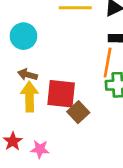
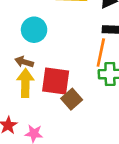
cyan circle: (23, 36) -> (34, 30), moved

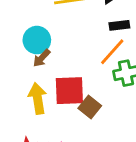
orange line: (101, 52) -> (112, 52), turned 40
brown arrow: (24, 62) -> (42, 58), moved, turned -54

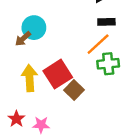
brown arrow: (42, 58) -> (23, 39), moved
red square: (69, 91) -> (58, 74), turned -36

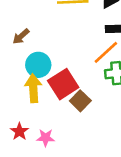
cyan circle: (34, 28) -> (38, 65), moved
brown arrow: (23, 39) -> (21, 36), moved

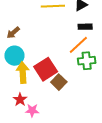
cyan circle: (38, 65) -> (14, 56), moved
red star: (19, 131) -> (20, 100), moved

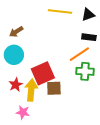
yellow arrow: (23, 72) -> (31, 90), moved
brown square: (59, 82) -> (54, 88), turned 35
red star: (20, 100) -> (16, 85), moved

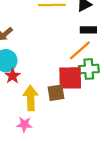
red square: (43, 73) -> (70, 78), moved, turned 30
red star: (16, 85) -> (13, 76), moved

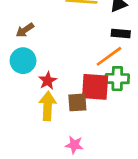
red star: (13, 76) -> (48, 81), moved
pink star: (24, 124) -> (74, 145), moved

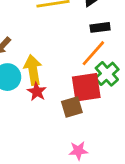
green cross: (117, 79) -> (107, 74), turned -30
yellow arrow: (48, 106) -> (33, 70), moved

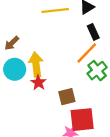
black rectangle: (100, 27) -> (93, 32), turned 70
red square: (86, 87) -> (82, 120), moved

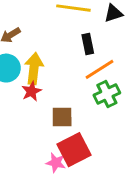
black rectangle: (93, 32) -> (88, 44), moved
red square: (82, 120) -> (74, 150), turned -35

